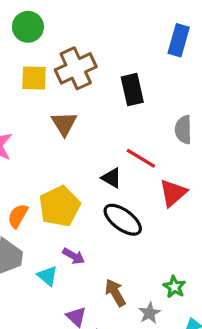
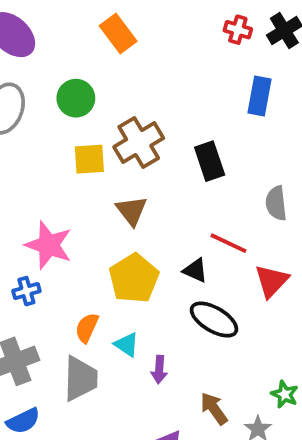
yellow pentagon: (60, 206) -> (134, 278), moved
purple arrow: (74, 256) -> (159, 370), turned 70
cyan triangle: (47, 276) -> (127, 345), moved

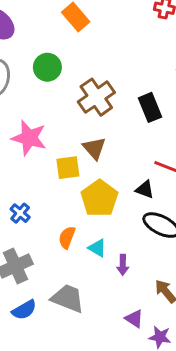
yellow square: (89, 159) -> (68, 168), moved
pink star: (49, 245) -> (29, 138), moved
blue cross: (26, 291) -> (20, 213), turned -30
gray trapezoid: (80, 378) -> (68, 298), moved, turned -66

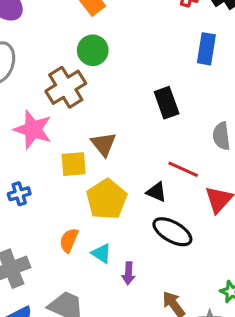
green circle: (47, 67) -> (93, 50), moved
brown cross: (96, 97) -> (66, 87), moved
blue cross: (20, 213) -> (19, 194), moved, turned 30

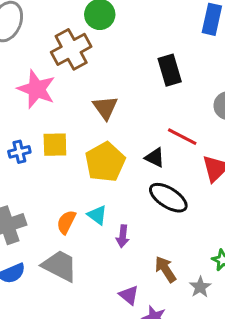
yellow square: (74, 164) -> (55, 145), moved
orange semicircle: (69, 240) -> (66, 222), moved

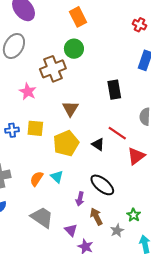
pink star: (36, 89) -> (28, 91), size x0.7
black ellipse: (168, 198) -> (102, 185), moved
purple arrow: (123, 236) -> (80, 199), moved
gray trapezoid: (60, 266) -> (42, 217), moved

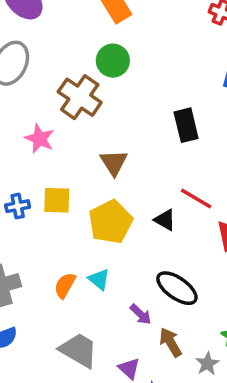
brown cross: (53, 69) -> (80, 97), turned -30
purple arrow: (80, 199) -> (141, 314), turned -56

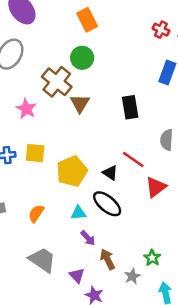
brown triangle: (114, 163) -> (80, 103), moved
cyan triangle: (99, 279) -> (78, 213), moved, turned -49
black ellipse: (177, 288) -> (107, 204), moved

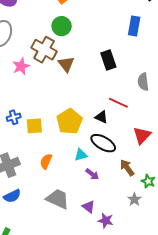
pink star: (26, 109) -> (21, 66), moved, turned 30
yellow square: (35, 153) -> (34, 126), moved
red triangle: (156, 187) -> (142, 135), moved
brown arrow: (107, 259) -> (127, 168), moved

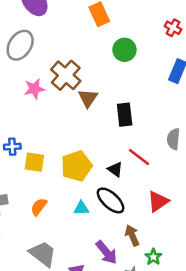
green circle: (62, 26) -> (124, 50), moved
black rectangle: (108, 60) -> (125, 115), moved
purple arrow: (92, 174) -> (106, 252), moved, size x1.5

